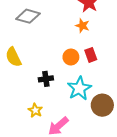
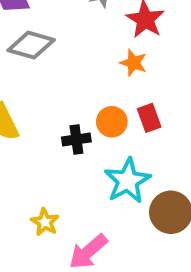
black cross: (46, 79) -> (76, 139), moved

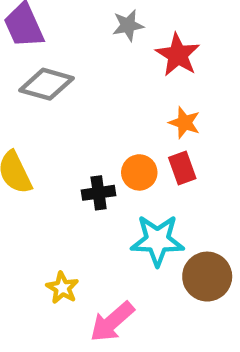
orange star: (133, 63) -> (185, 123), moved
cyan star: (128, 181) -> (157, 240), turned 30

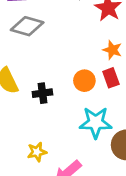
black cross: (99, 193) -> (42, 93), moved
yellow star: (62, 288) -> (37, 152), turned 30

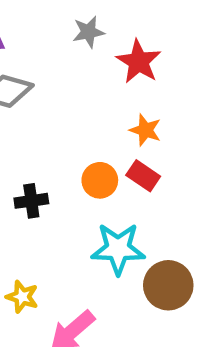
red rectangle: (111, 78) -> (143, 176), turned -36
yellow star: (37, 152) -> (22, 297), turned 30

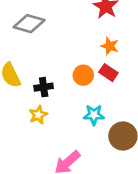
cyan star: (118, 249) -> (94, 115), size x0.7
yellow star: (22, 297) -> (38, 115), moved, turned 30

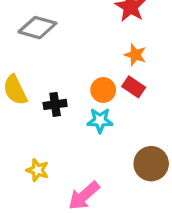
yellow star: (38, 115) -> (37, 170), moved, turned -30
cyan star: (94, 115) -> (100, 120), moved

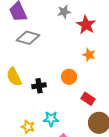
red rectangle: (134, 87) -> (88, 99), moved
cyan star: (100, 120) -> (51, 119), moved

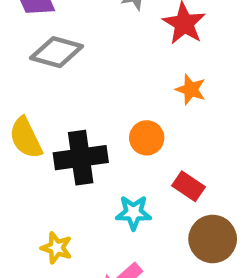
black cross: (39, 86) -> (81, 158), size x1.6
cyan star: (51, 119) -> (133, 213), moved

